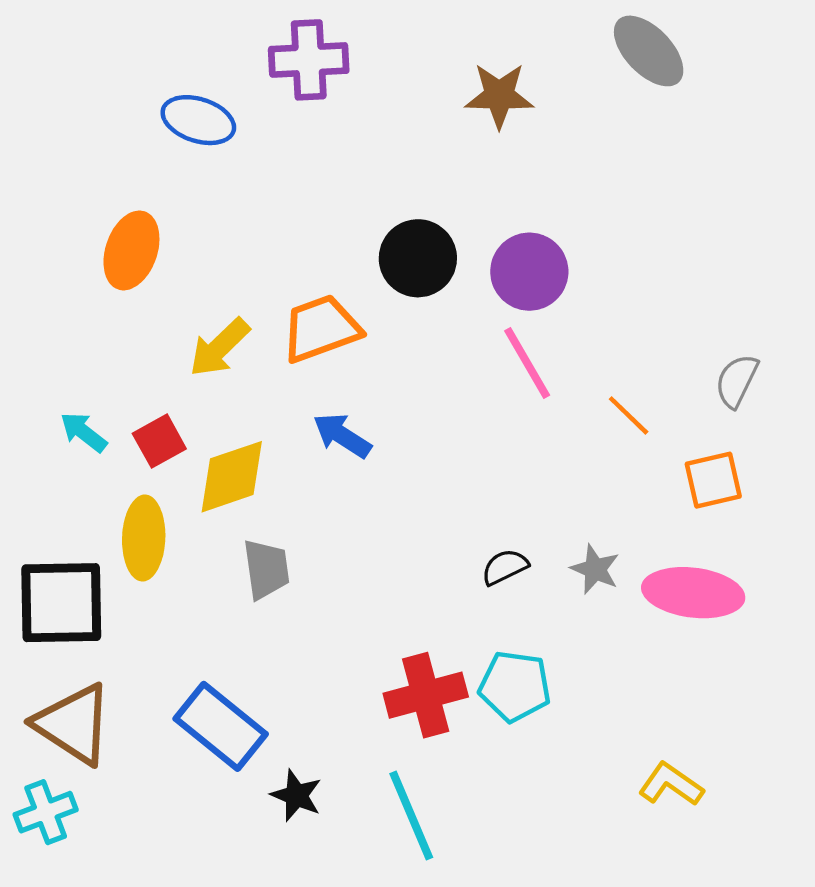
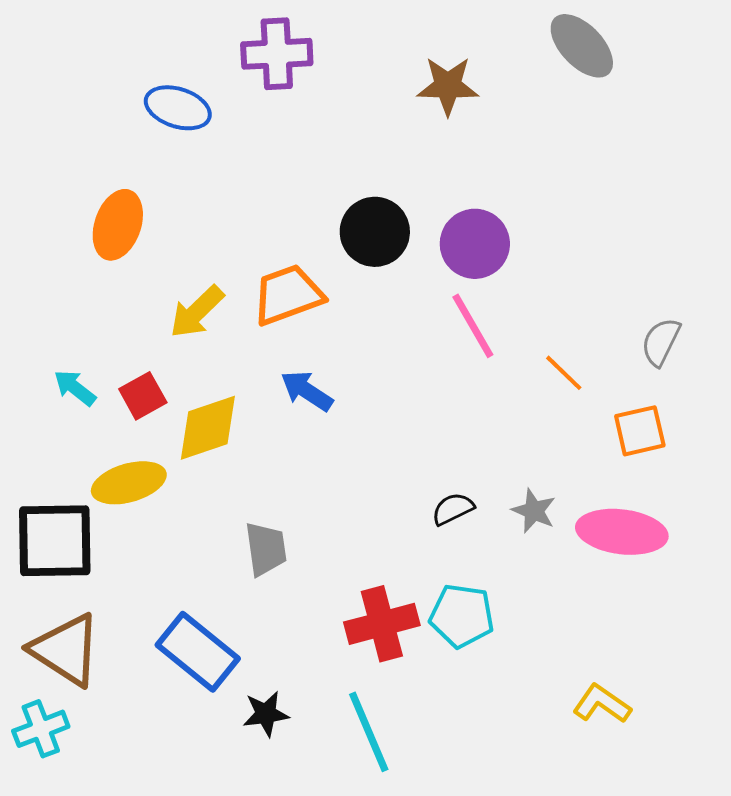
yellow ellipse: (144, 538) -> (129, 483), turned 72
gray trapezoid: (266, 569) -> (266, 549), moved
black star: (296, 795) -> (266, 714), turned -30

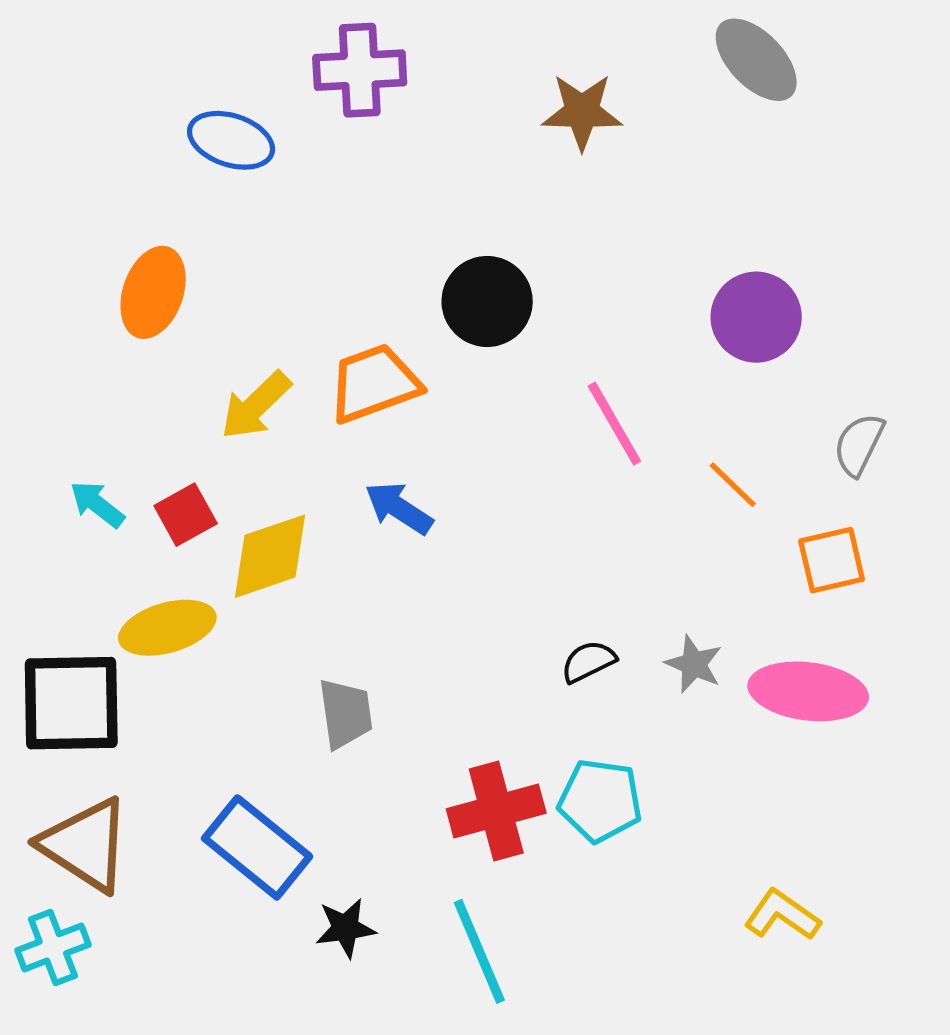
purple circle: (475, 244) -> (756, 317), moved

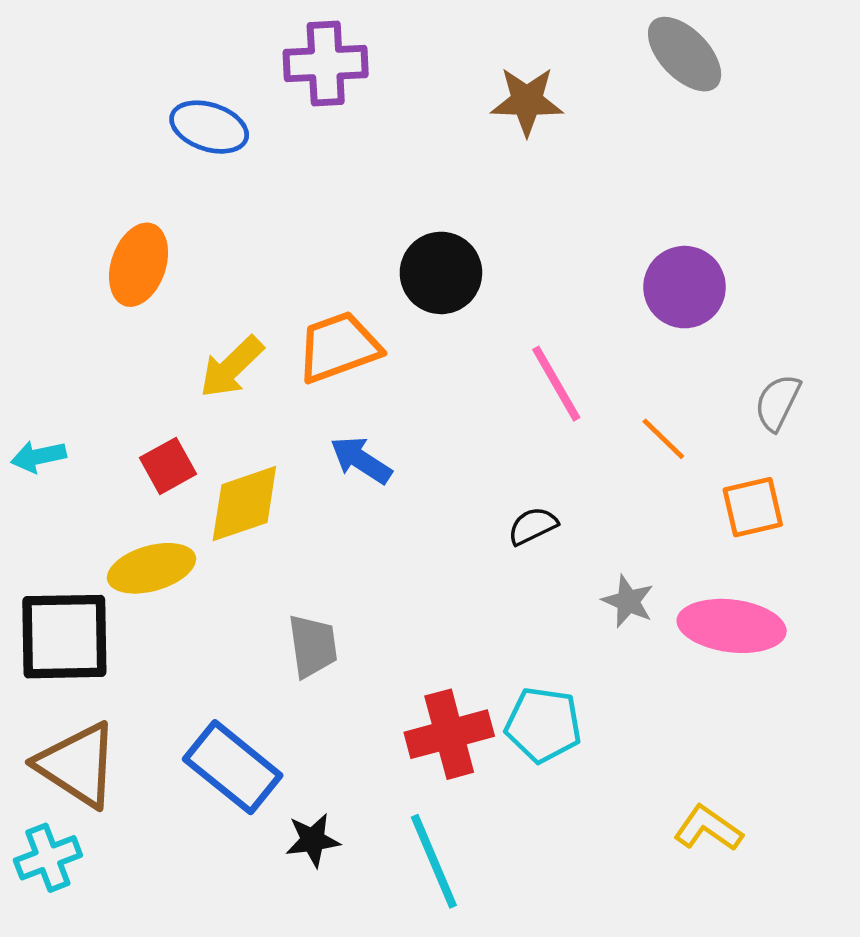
cyan arrow: (97, 504) -> (39, 456), moved, turned -50
black semicircle: (588, 662) -> (533, 526), moved

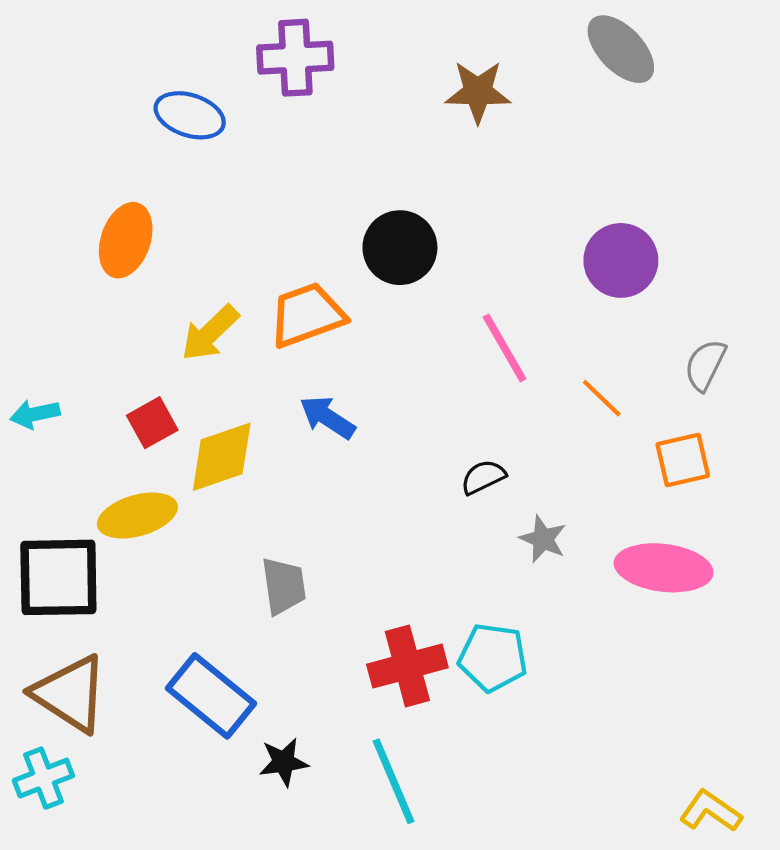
gray star: (628, 601) -> (543, 539), moved
yellow L-shape: (708, 828) -> (711, 811), moved

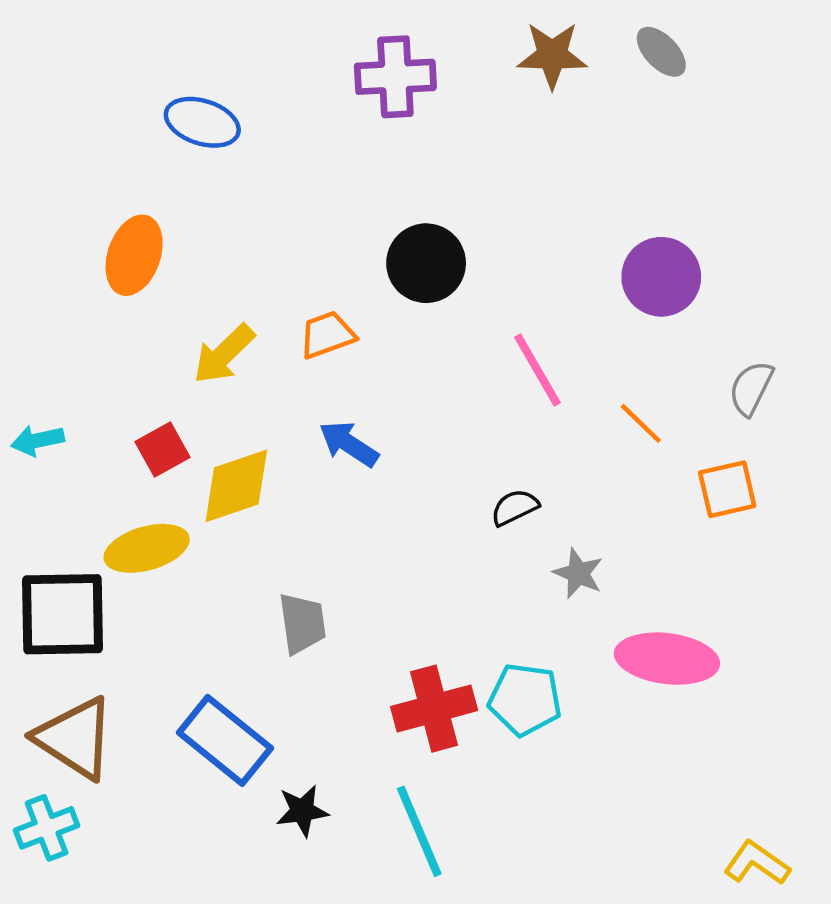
gray ellipse: (621, 49) -> (661, 52), size x0.7
purple cross: (295, 58) -> (395, 77), moved
brown star: (478, 92) -> (552, 55), moved
orange trapezoid: (307, 315) -> (327, 335), size x0.7
pink ellipse: (664, 568) -> (667, 659), moved

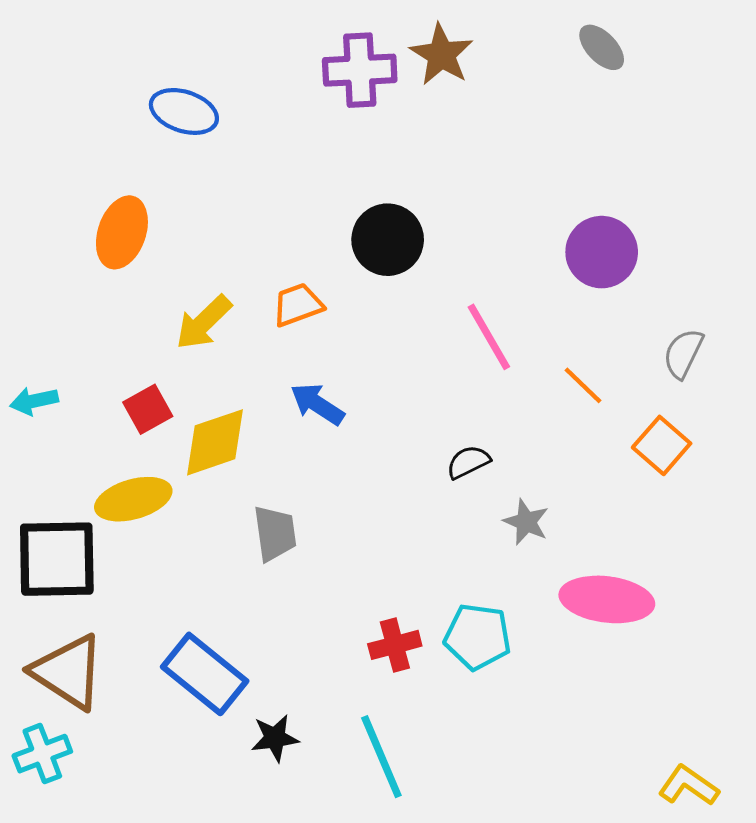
brown star: (552, 55) -> (441, 55), moved, turned 30
orange square: (727, 489) -> (662, 445), turned -36
gray trapezoid: (302, 623) -> (275, 533), moved
red cross: (434, 709) -> (395, 645), size x0.7

